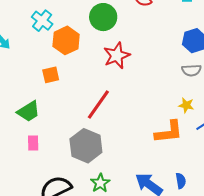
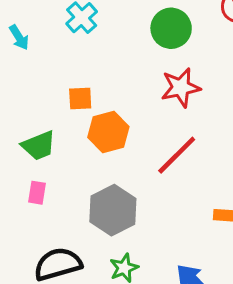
orange hexagon: (66, 40) -> (108, 132), moved
red line: (98, 105) -> (177, 155), moved

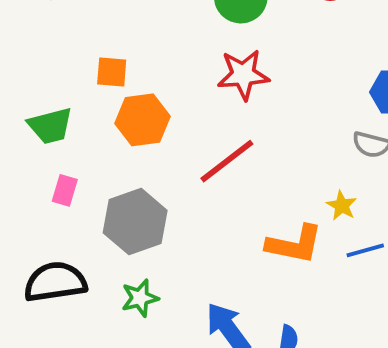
pink rectangle: (37, 193) -> (65, 190), moved

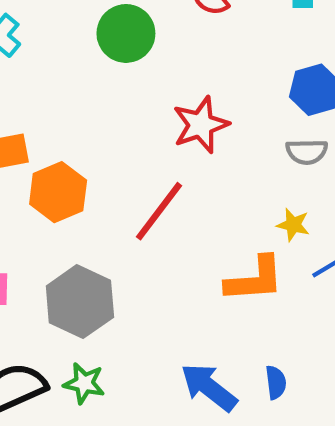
red star: (243, 75) -> (201, 125), moved
green star: (140, 298) -> (84, 383), moved, turned -30

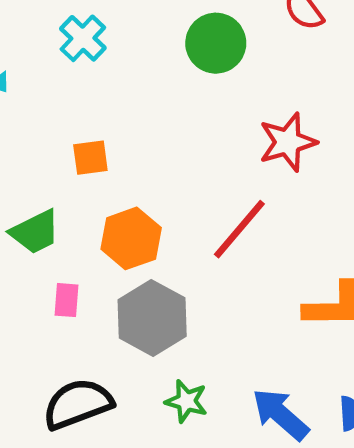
orange hexagon: (58, 192) -> (131, 238), moved
green star: (84, 383) -> (186, 401), moved

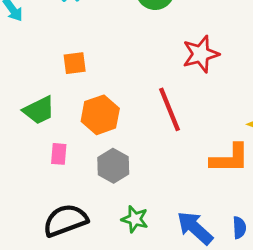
red line: (239, 229) -> (169, 109), turned -63
gray hexagon: (152, 318) -> (113, 166), size x0.7

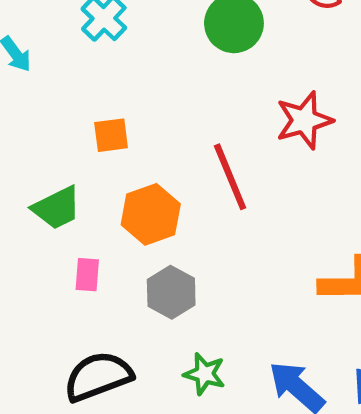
red line: (169, 109) -> (230, 177), moved

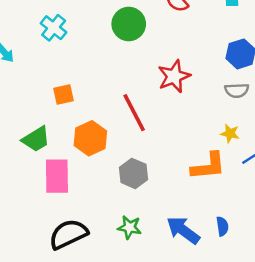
pink rectangle: (87, 275) -> (57, 176), size x1.8
gray hexagon: (171, 292) -> (134, 173), moved

